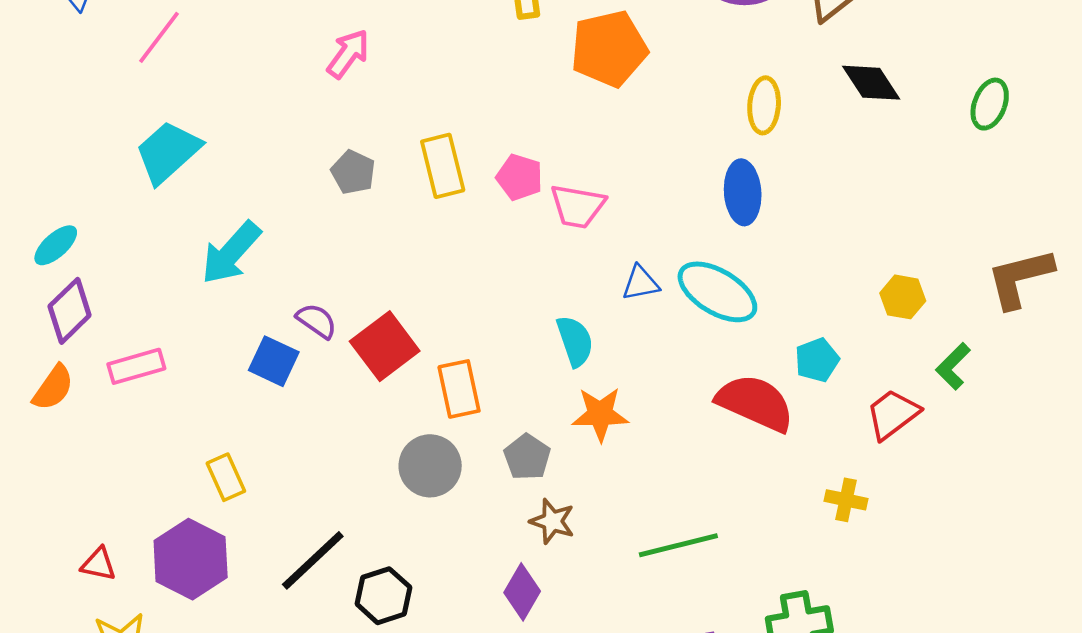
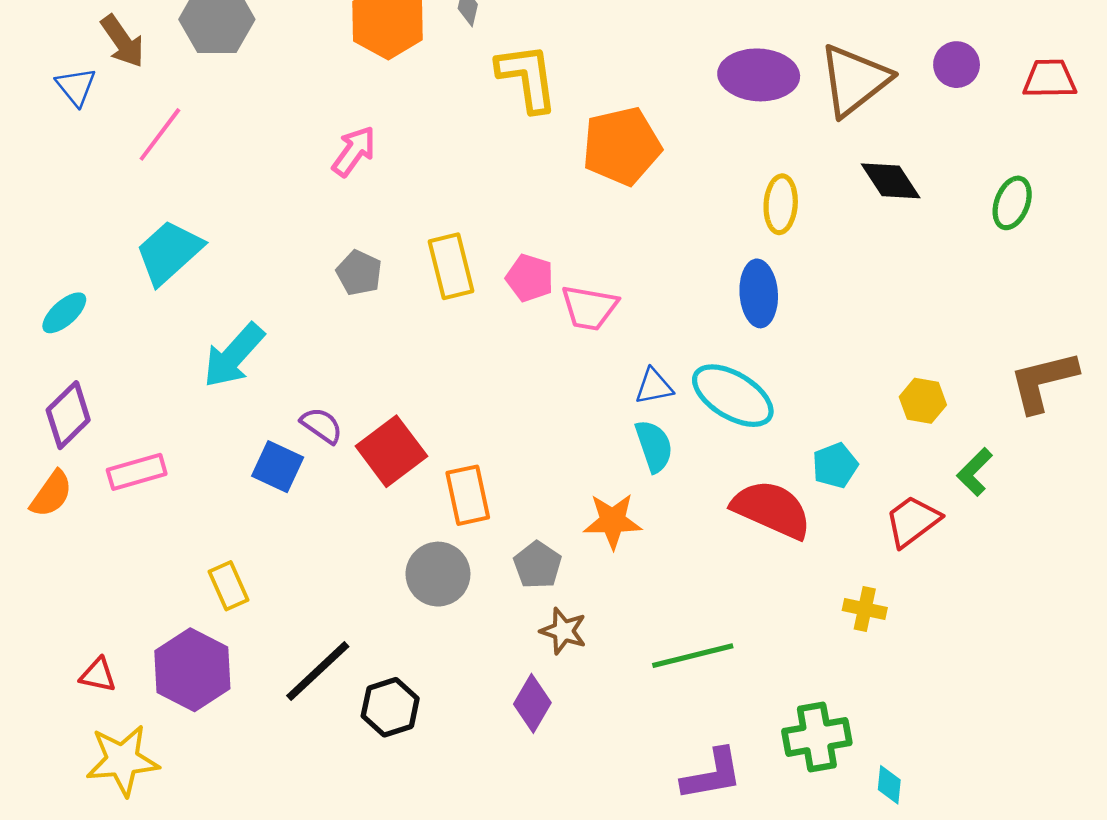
cyan ellipse: (56, 245) -> (64, 313), moved
cyan semicircle: (575, 341) -> (654, 446), moved

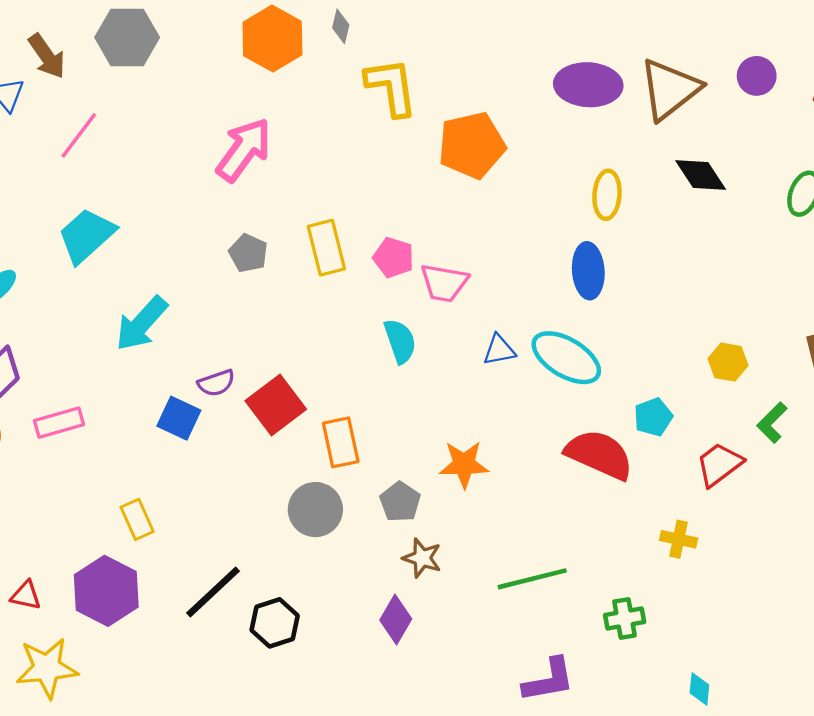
pink arrow: (354, 151) -> (244, 150), size x1.5
purple semicircle: (322, 425) -> (216, 383), turned 126
cyan semicircle: (654, 446) -> (400, 341), moved
green cross: (817, 737) -> (625, 618), moved, size x0.7

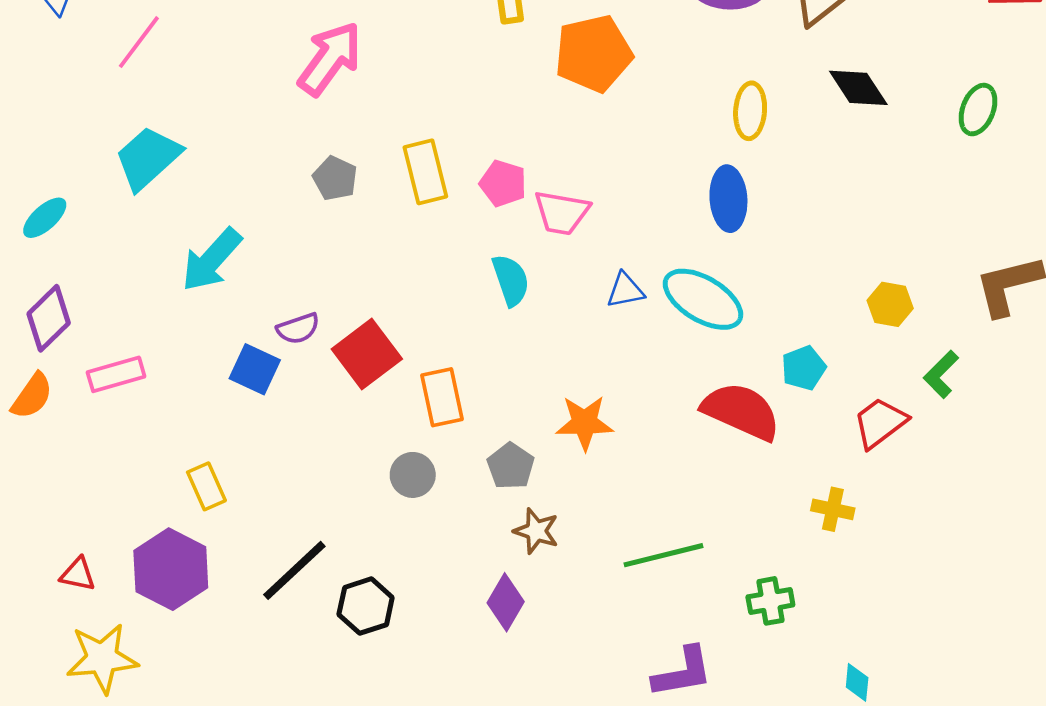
gray circle: (315, 510) -> (413, 475), size x0.7

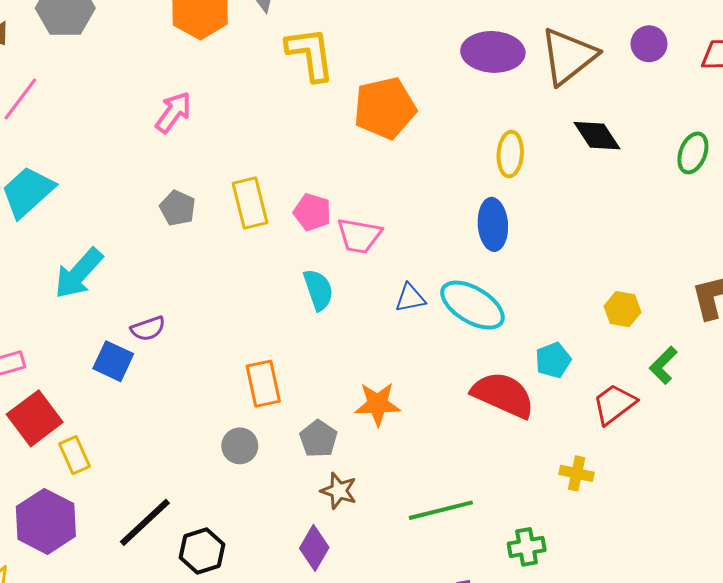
pink arrow: (330, 59) -> (173, 112), size x0.7
red square: (367, 354) -> (35, 418), moved

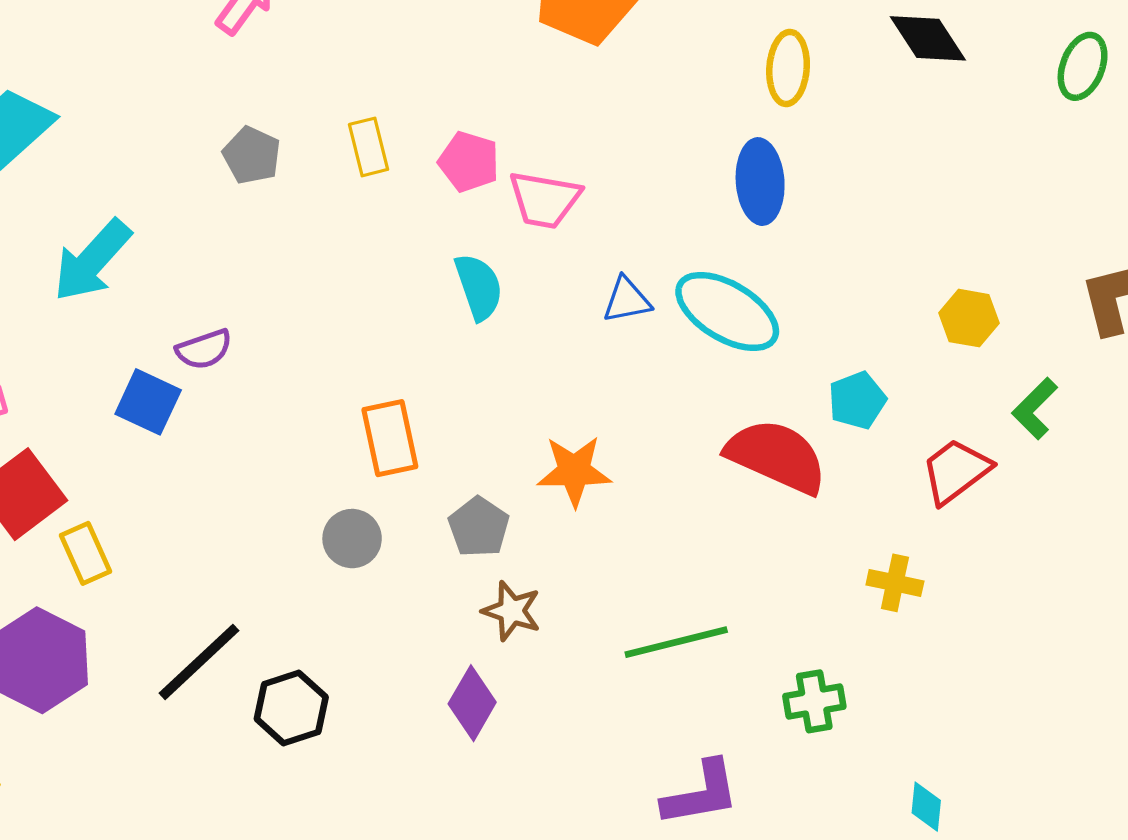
yellow rectangle: (250, 203) -> (369, 147), size x0.7

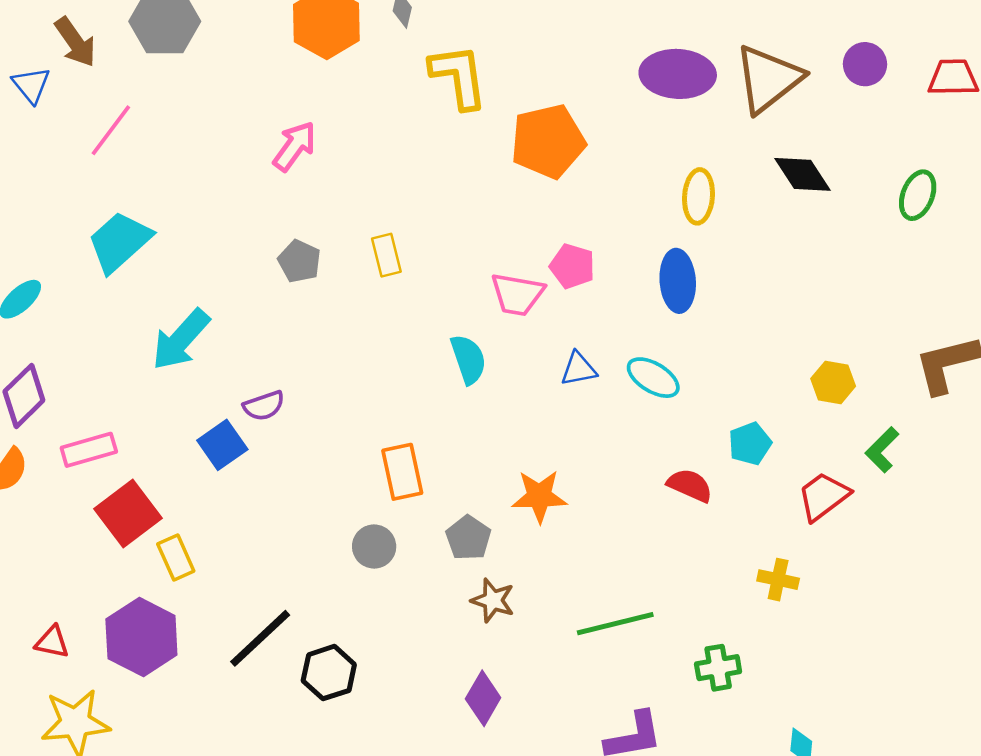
pink pentagon: (469, 162) -> (572, 266), moved
cyan ellipse: (727, 311) -> (653, 378), size x0.7
blue square: (148, 402) -> (222, 445), turned 30
red semicircle: (777, 456) -> (690, 485), size x0.6
purple diamond: (472, 703) -> (483, 698), moved

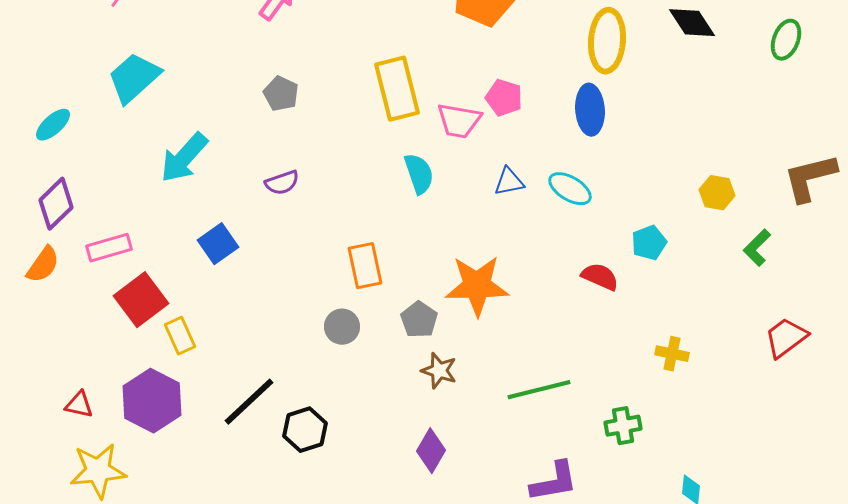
yellow ellipse: (698, 196) -> (607, 41), size x1.4
yellow rectangle: (386, 255) -> (397, 89), moved, size x1.8
purple semicircle: (264, 406) -> (282, 183), moved
orange star: (539, 496) -> (477, 286), size x1.4
red trapezoid: (823, 496) -> (786, 338), moved

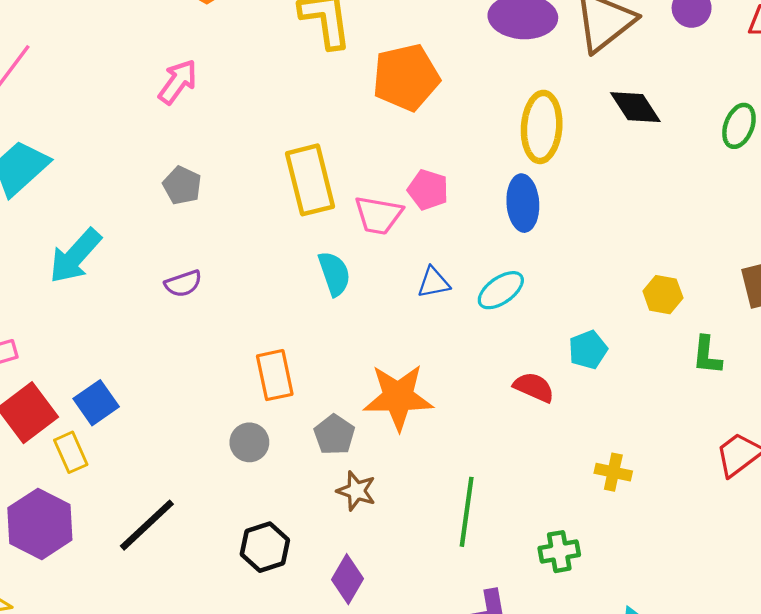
cyan ellipse: (570, 189) -> (501, 290), turned -66
blue square: (218, 244) -> (96, 403), moved
green L-shape: (757, 248) -> (707, 355), turned -39
green line: (539, 390) -> (467, 512), turned -68
black hexagon: (305, 430) -> (265, 547), moved

